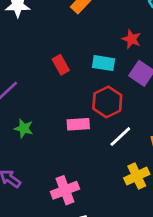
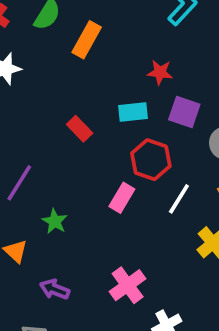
pink rectangle: (78, 124) -> (122, 198), turned -40
green star: (24, 128) -> (55, 221), turned 30

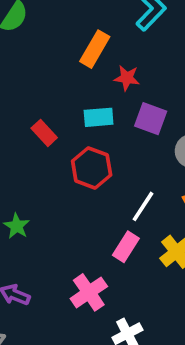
orange rectangle: (87, 40) -> (95, 49), moved
red hexagon: (151, 160) -> (92, 168), moved
pink rectangle: (122, 198) -> (126, 247), moved

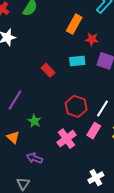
red hexagon: (92, 168) -> (76, 106), moved
pink cross: (89, 292) -> (67, 139), moved

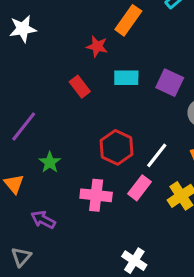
red star: (92, 39) -> (97, 46), moved
pink cross: (67, 139) -> (96, 195), turned 36
white cross: (96, 178) -> (134, 261), turned -35

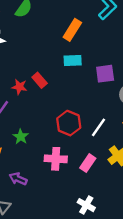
red star: (97, 46) -> (19, 87), moved
cyan rectangle: (126, 78) -> (73, 60), moved
purple square: (170, 83) -> (105, 74), turned -30
pink rectangle: (140, 188) -> (88, 163), moved

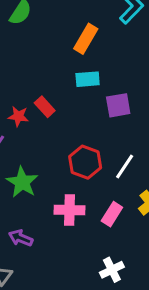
purple square: (105, 74) -> (118, 105), moved
green star: (21, 137) -> (22, 182), size x1.5
white cross: (86, 205) -> (112, 270), turned 36

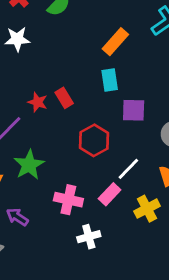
cyan rectangle: (88, 79) -> (110, 80), turned 75
red hexagon: (85, 162) -> (94, 140), moved
pink rectangle: (112, 214) -> (110, 194), moved
white cross: (112, 270) -> (89, 237), moved

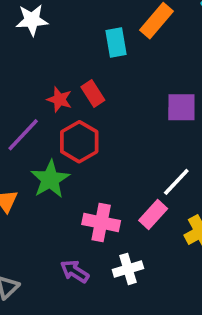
cyan rectangle: (110, 80) -> (116, 43), moved
red hexagon: (94, 140) -> (79, 142), moved
purple arrow: (17, 217) -> (75, 271), moved

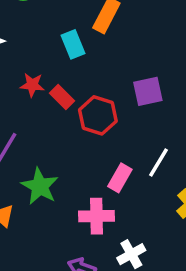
red star: (59, 100) -> (32, 85), moved
red hexagon: (79, 142) -> (98, 115), moved
pink rectangle: (153, 214) -> (120, 178), moved

